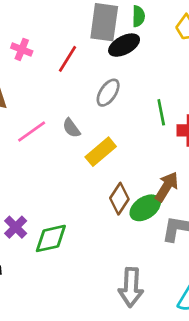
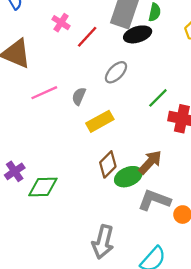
pink cross: (22, 49) -> (61, 23), moved
green line: (161, 112) -> (158, 98), turned 45
gray semicircle: (71, 128) -> (79, 96), turned 48

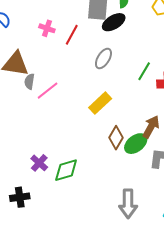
gray semicircle: (79, 96) -> (29, 81), moved

